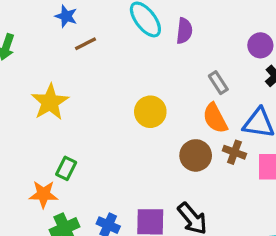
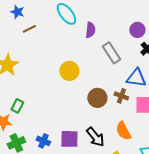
purple semicircle: (184, 31) -> (90, 30), moved
gray rectangle: (218, 83) -> (111, 53), size x1.5
orange semicircle: (215, 118) -> (123, 131), moved

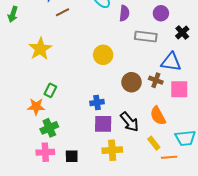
purple circle: (137, 30) -> (161, 13), moved
gray rectangle: (111, 53) -> (146, 37), turned -50
blue cross: (43, 141) -> (97, 103), moved, turned -32

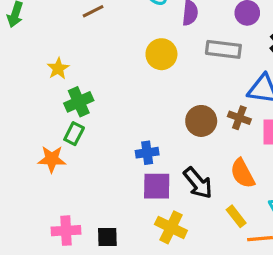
yellow star: (40, 49) -> (58, 68), size x0.6
yellow circle: (103, 55) -> (161, 54), moved
green cross: (49, 128) -> (79, 102), moved
yellow cross: (112, 150) -> (171, 227), turned 30

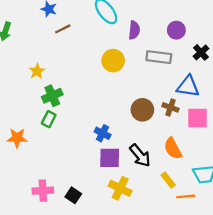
blue cross: (147, 153) -> (103, 133), turned 35
orange star: (52, 159) -> (17, 138), moved
black square: (107, 237) -> (73, 195), turned 35

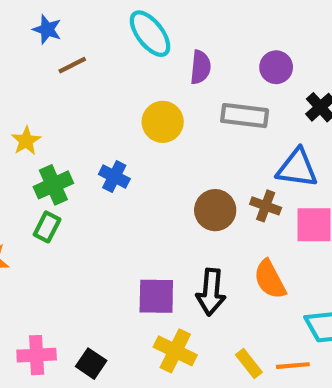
blue cross: (103, 133) -> (114, 176), moved
black arrow: (140, 155) -> (211, 292), turned 45
yellow rectangle: (168, 180) -> (249, 364), moved

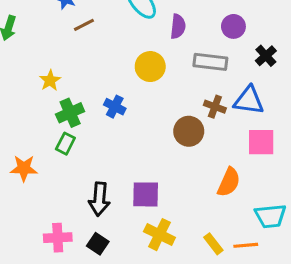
brown cross: (266, 206) -> (215, 107), moved
orange semicircle: (270, 279) -> (229, 182), turned -128
black arrow: (211, 292) -> (99, 199), moved

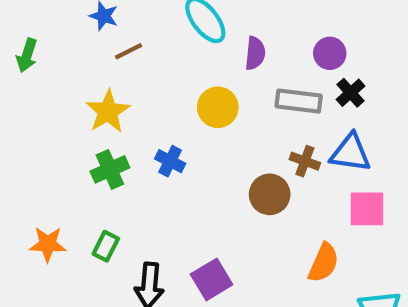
black cross: (266, 56) -> (351, 93), moved
yellow star: (50, 80) -> (108, 111), moved, size x1.5
green rectangle: (65, 144) -> (106, 246), moved
purple square: (146, 194) -> (212, 279), turned -32

